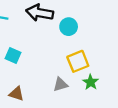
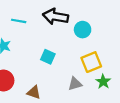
cyan square: (13, 56) -> (48, 57), moved

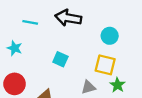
cyan circle: (83, 30) -> (110, 36), moved
yellow square: (91, 62) -> (105, 65), turned 36

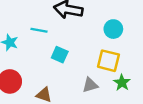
cyan line: (30, 22) -> (39, 30), moved

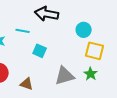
yellow square: (108, 61) -> (95, 51), moved
gray triangle: (90, 85) -> (65, 76), size x1.5

